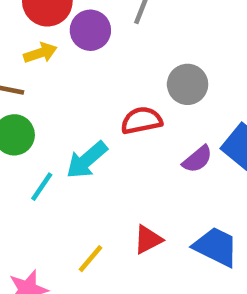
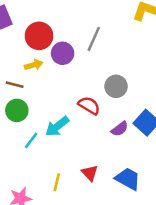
red semicircle: (142, 120) -> (89, 106), turned 40
red triangle: (148, 240) -> (90, 173), turned -48
yellow line: (90, 259) -> (57, 182), turned -30

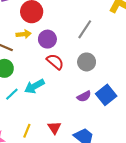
gray line: (94, 39) -> (85, 29), moved
purple circle: (63, 53) -> (47, 39), moved
red semicircle: (89, 106) -> (55, 62), moved

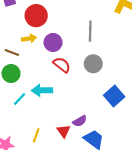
gray line: (85, 29) -> (90, 31), turned -30
cyan arrow: (34, 86) -> (42, 90), turned 30
purple semicircle: (84, 96) -> (80, 121), moved

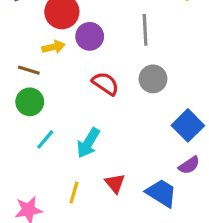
purple circle: (53, 42) -> (90, 36), moved
cyan arrow: (42, 90) -> (88, 143), moved, turned -54
purple semicircle: (80, 121) -> (189, 165), moved

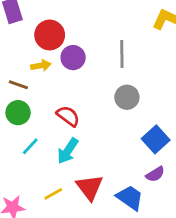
red semicircle: (105, 84) -> (68, 116), moved
red triangle: (115, 183) -> (90, 187), size x1.5
yellow line: (74, 193) -> (53, 194), turned 42

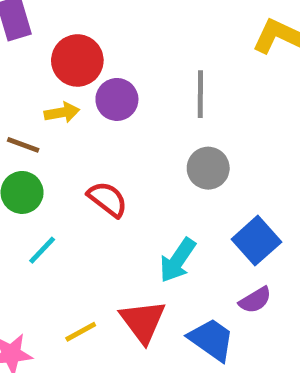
cyan arrow: (68, 151) -> (178, 260), moved

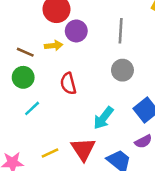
yellow arrow: (62, 112) -> (54, 46), moved
red semicircle: (108, 199) -> (68, 84), turned -145

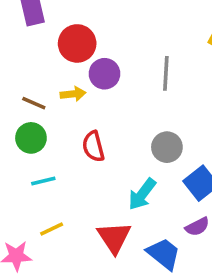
gray circle: (122, 70) -> (167, 147), moved
cyan line: (32, 108) -> (43, 181), turned 30
yellow line: (50, 153) -> (52, 229), moved

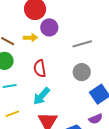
gray line: (166, 73) -> (82, 44), moved, turned 66
cyan arrow: (142, 194) -> (41, 96), moved

